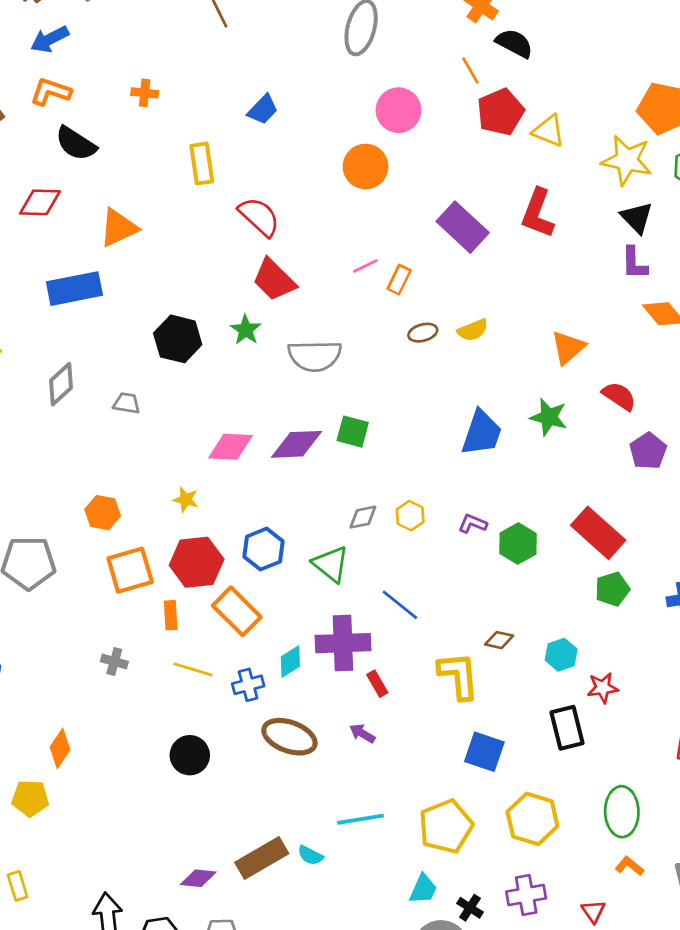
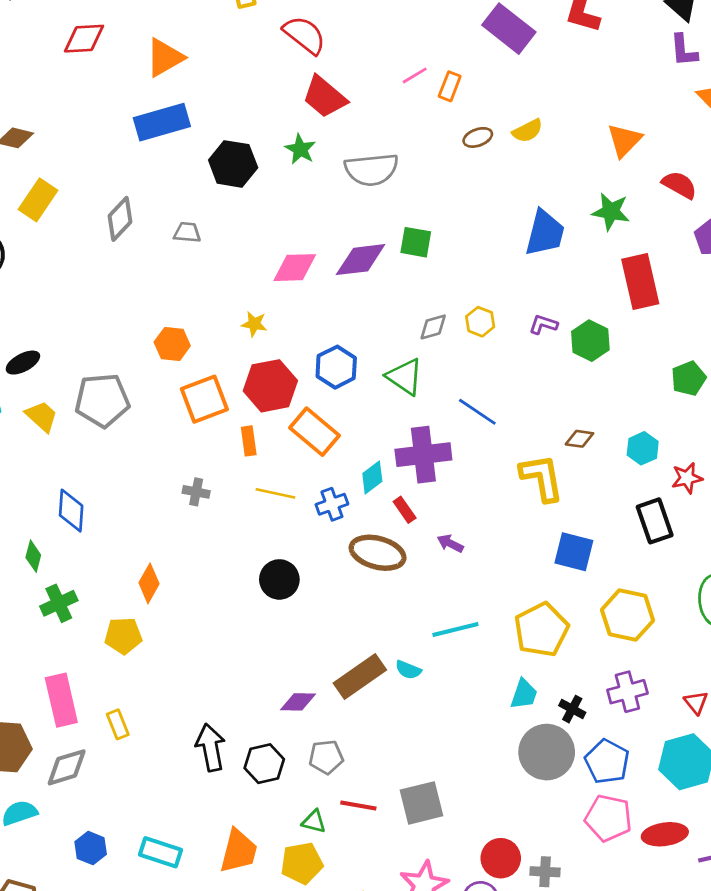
blue rectangle: (74, 289) -> (162, 122), moved
red rectangle: (598, 533) -> (640, 282), moved, turned 40
red rectangle: (377, 684) -> (405, 510), moved

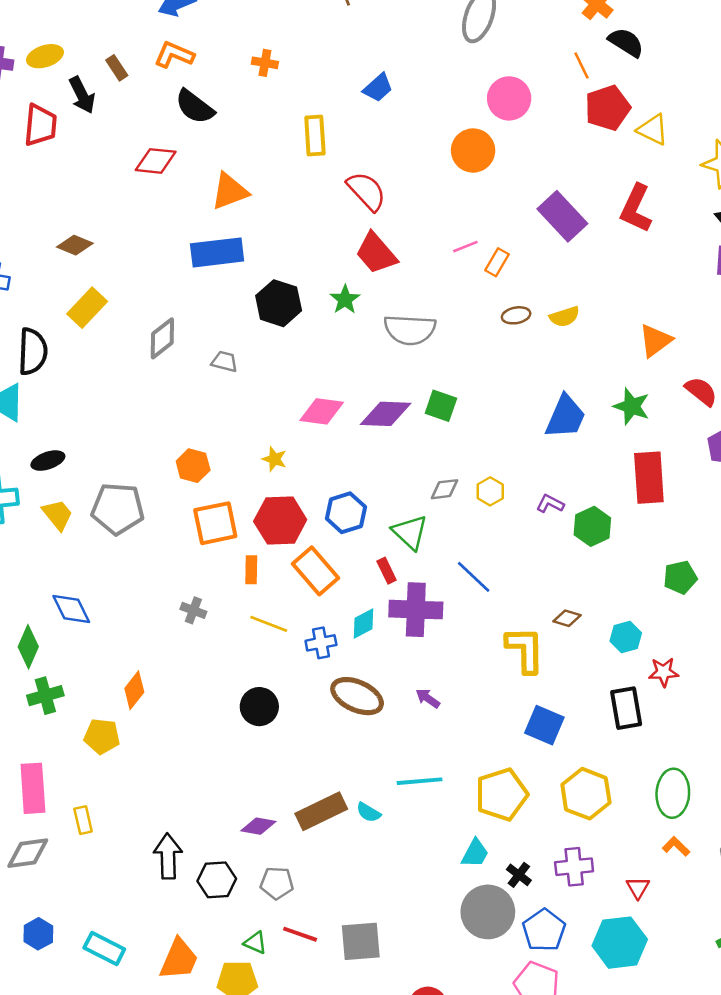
red rectangle: (405, 510) -> (387, 571), moved
blue diamond: (71, 511) -> (71, 609), turned -39
green diamond: (33, 556) -> (28, 647), size x1.4

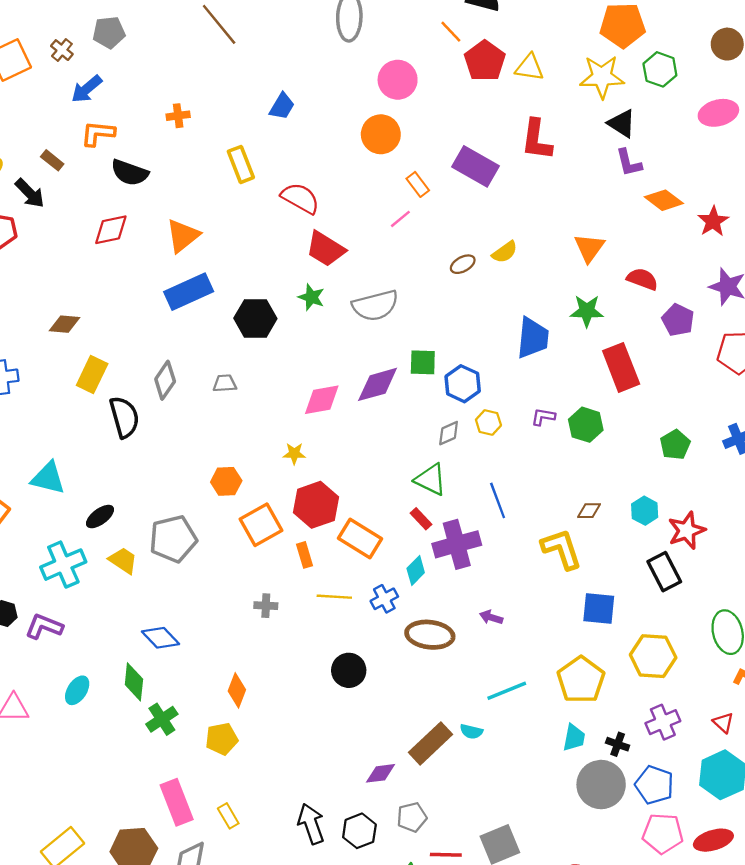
orange rectangle: (497, 262) -> (418, 184), moved, turned -50
black semicircle: (33, 351) -> (124, 417), moved
blue hexagon: (346, 513) -> (463, 384), moved
blue line: (474, 577) -> (498, 500), turned 44
red star: (664, 672) -> (687, 530), size x1.4

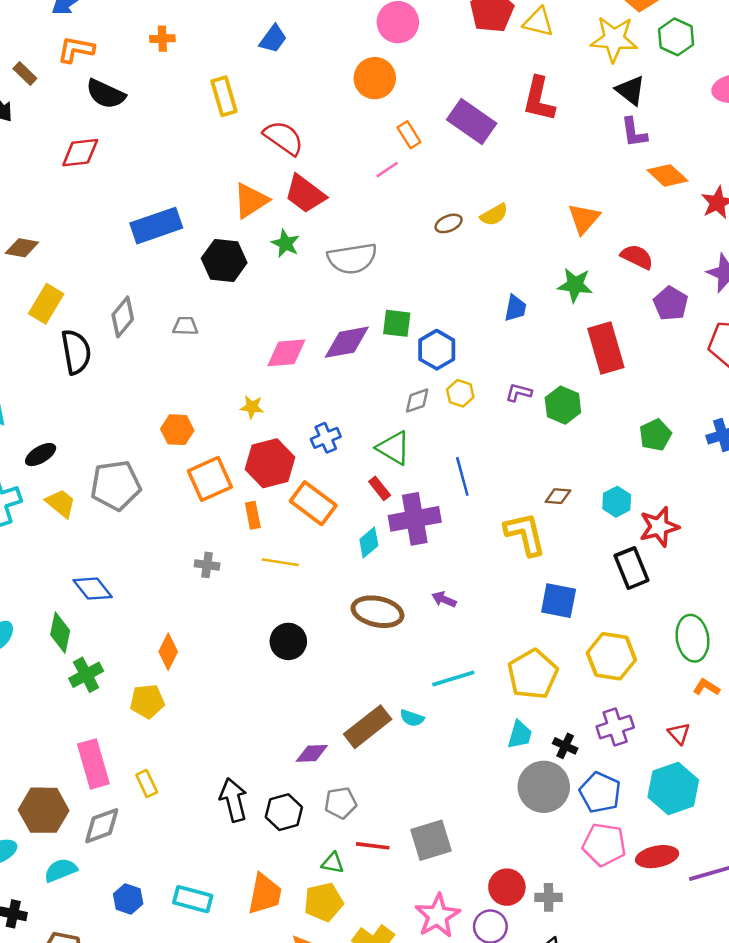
orange triangle: (183, 236) -> (251, 201), moved
blue trapezoid: (533, 338) -> (515, 308), size x0.6
blue cross: (384, 599) -> (326, 438), moved

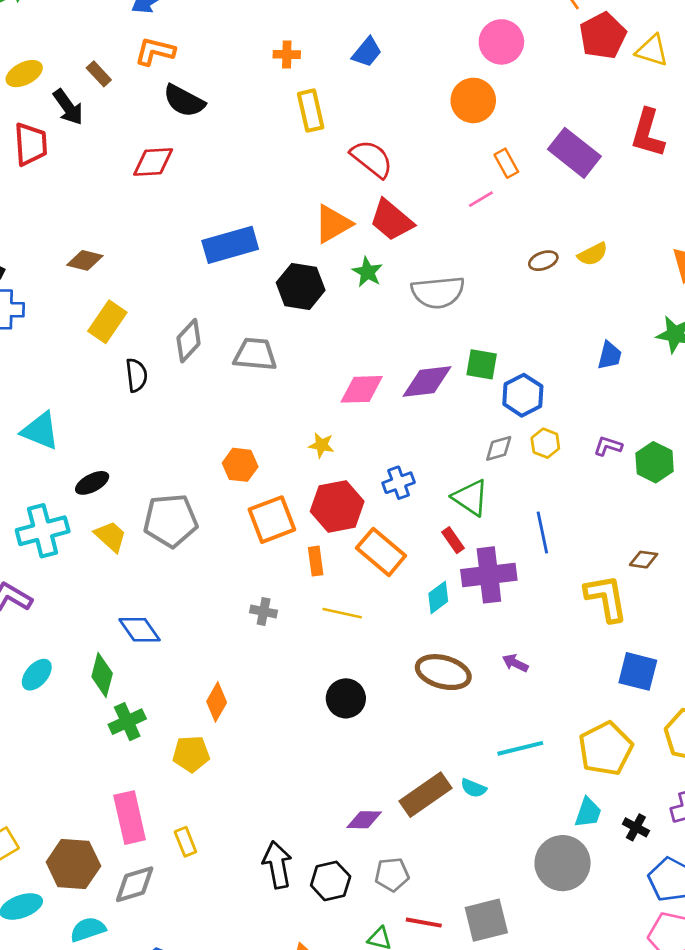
orange cross: (162, 39) -> (287, 54), moved
gray trapezoid: (185, 326) -> (255, 354), size x1.6
black semicircle: (76, 352) -> (136, 375), size x0.7
gray circle: (544, 787) -> (563, 863), moved

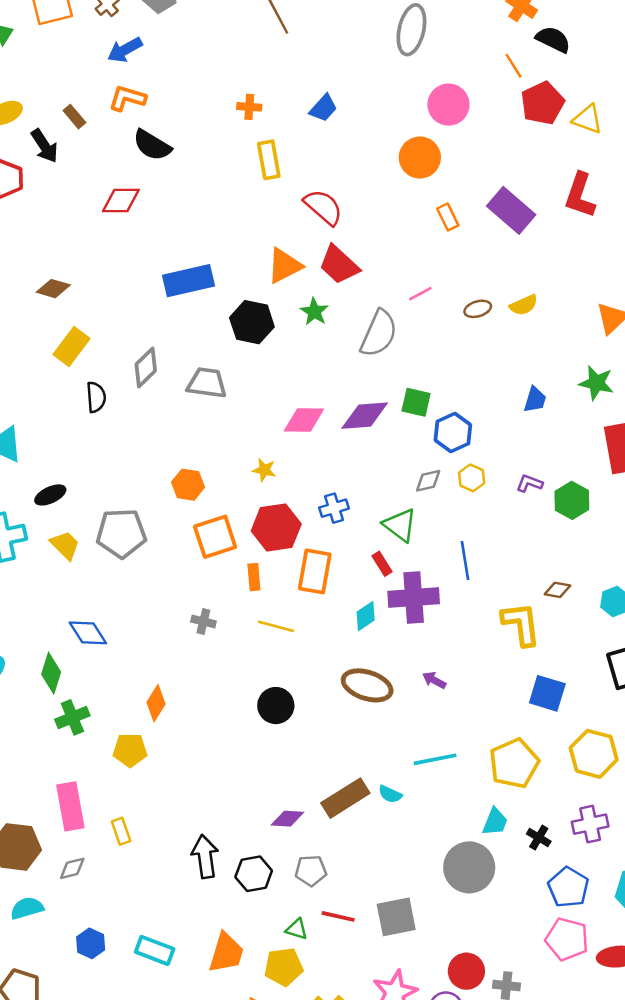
pink line: (481, 199) -> (420, 294), moved
gray semicircle: (438, 292) -> (379, 334), turned -63
orange rectangle: (381, 552) -> (315, 571), turned 57
gray diamond: (135, 884) -> (72, 868), size x0.7

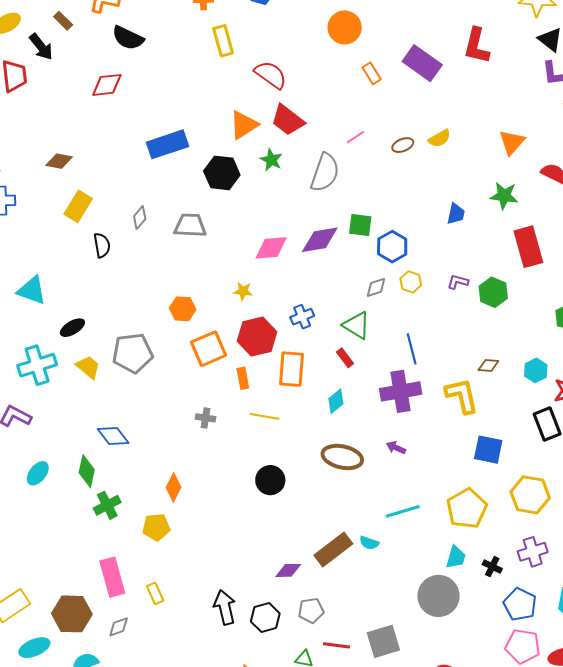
gray diamond: (146, 367) -> (140, 218), size x0.7
purple cross: (414, 597) -> (401, 391), moved

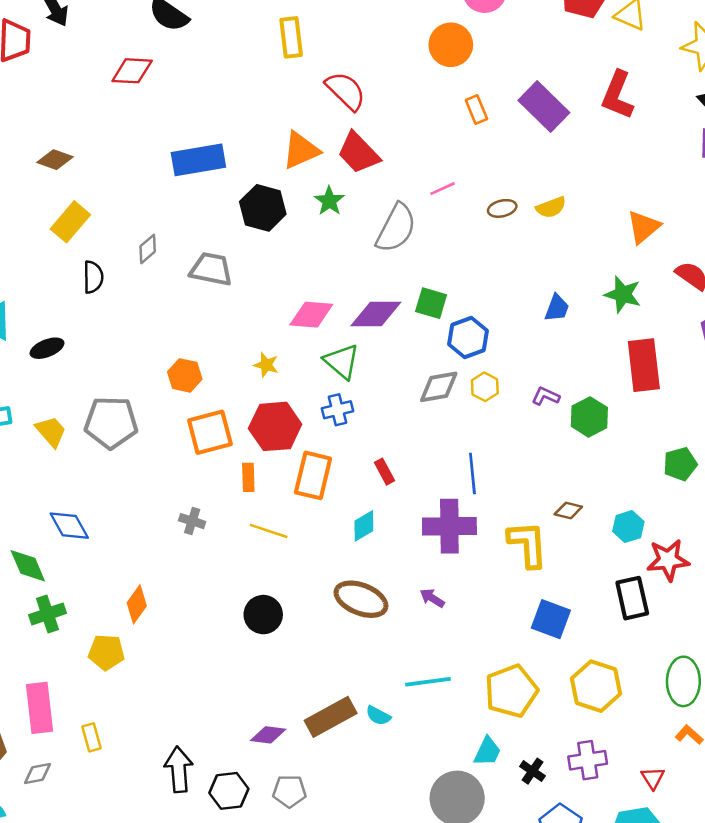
gray diamond: (376, 287) -> (439, 387), size x1.4
green triangle: (357, 325) -> (342, 361), moved
black ellipse: (72, 328) -> (47, 348), moved
green diamond: (87, 471) -> (28, 566), turned -44

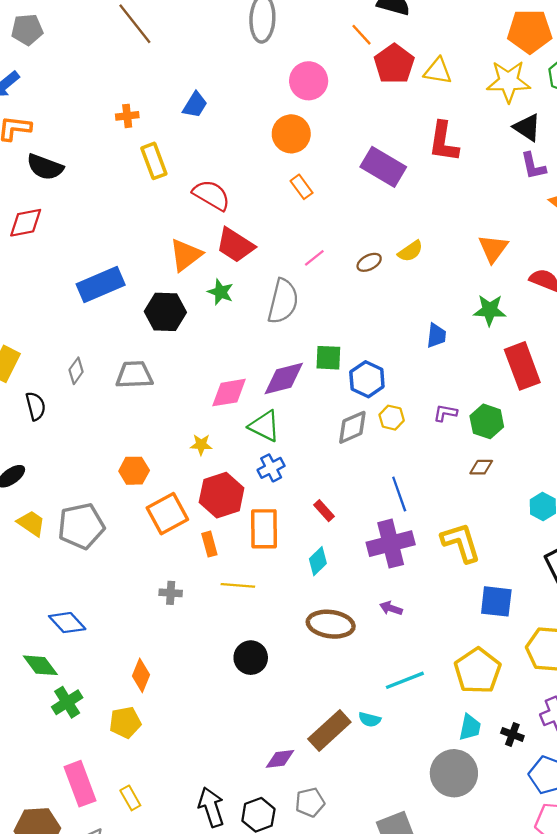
orange rectangle: (476, 109) -> (302, 187), moved
yellow trapezoid: (51, 432) -> (31, 523), moved
brown diamond: (568, 511) -> (481, 467), moved

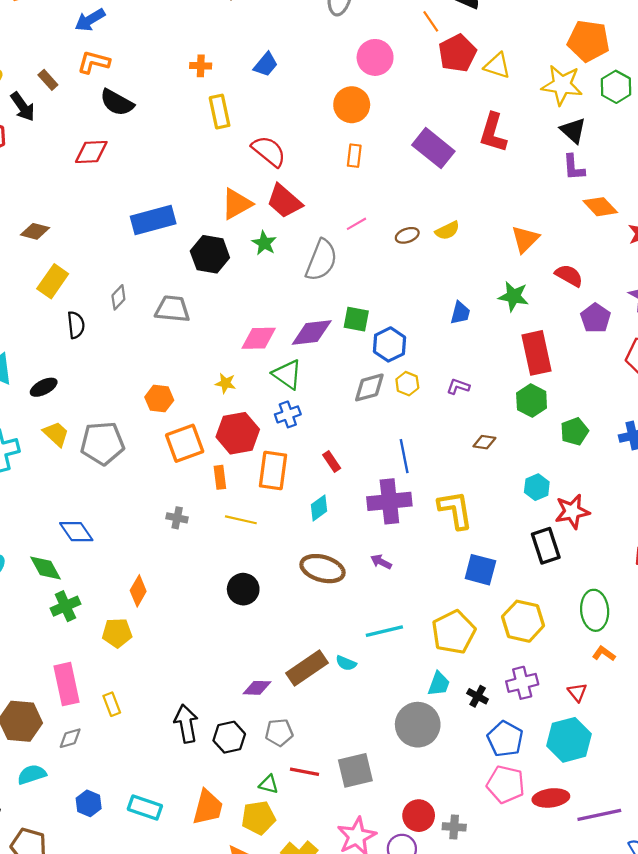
orange rectangle: (302, 187) -> (354, 156), turned 35
green hexagon: (487, 421) -> (532, 401), moved

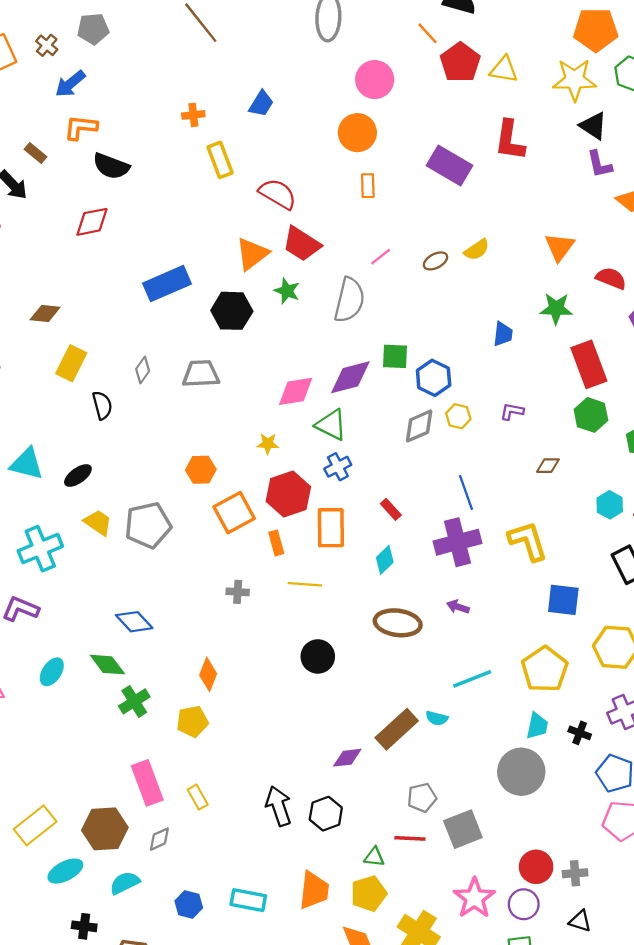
gray pentagon: (279, 732) -> (422, 798), moved

